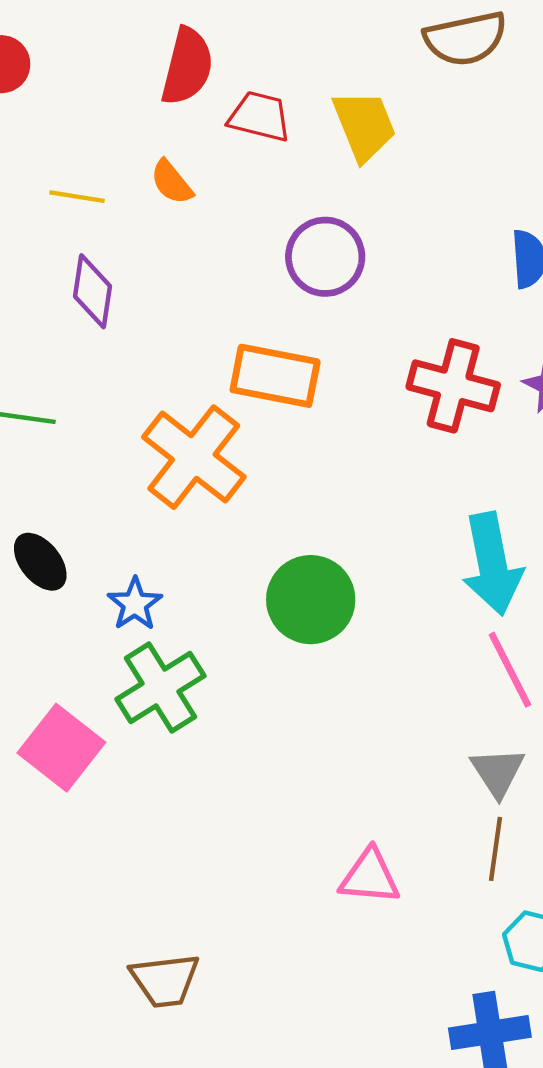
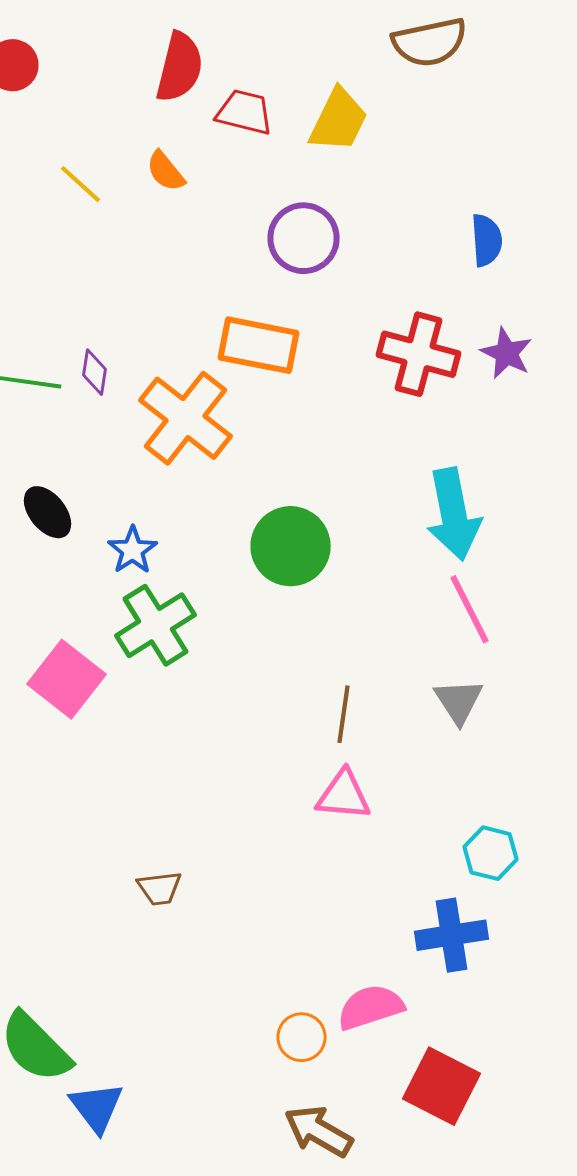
yellow trapezoid: (364, 125) -> (338, 120), turned 48
yellow line: (77, 197) -> (80, 184), turned 33
purple diamond: (93, 291) -> (94, 372), moved, size x0.7
brown line: (495, 849) -> (344, 714), moved
brown trapezoid: (165, 980) -> (160, 888), size x0.7

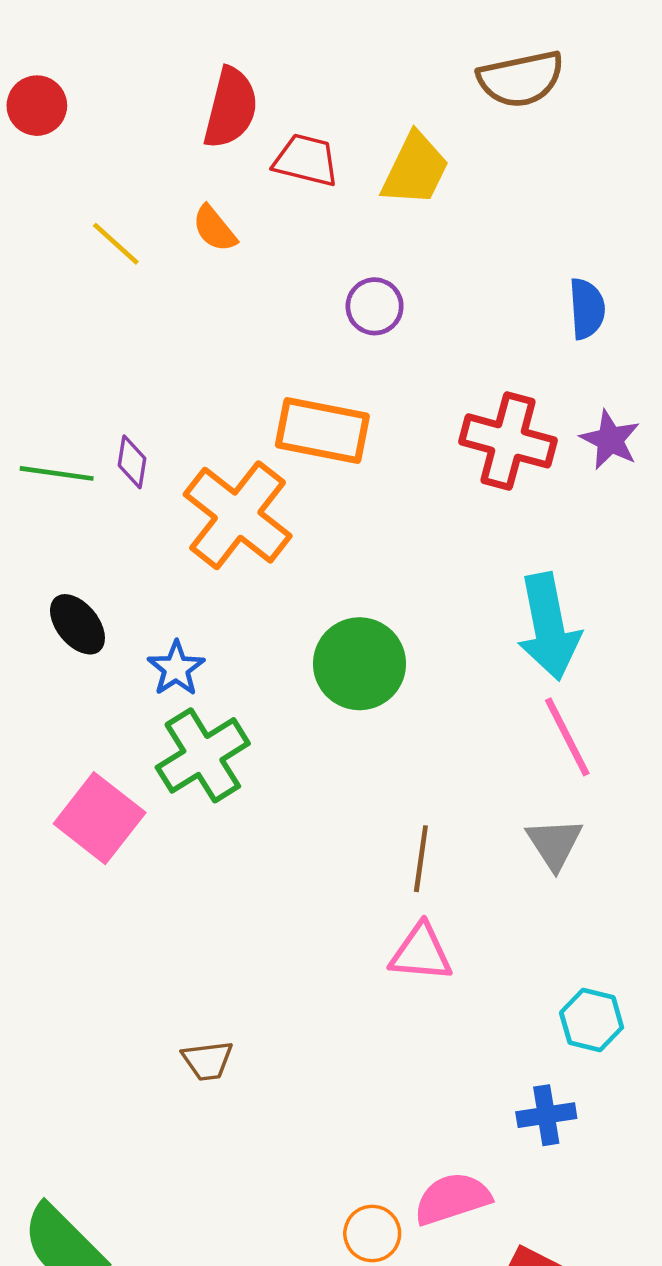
purple circle: (304, 238) -> (375, 306), size x0.7
blue cross: (452, 935) -> (546, 1115), size x0.7

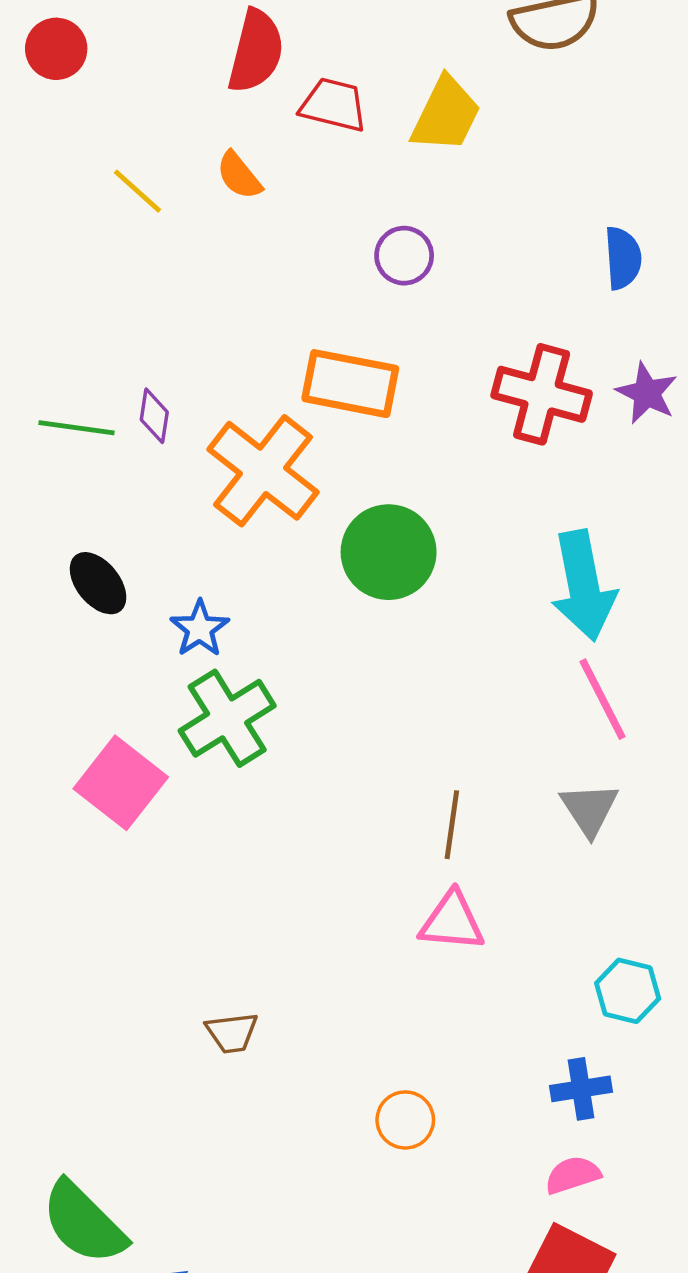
green circle: (359, 664) -> (389, 552), moved
pink semicircle: (452, 1199) -> (573, 1175), moved, size x0.7
orange circle: (372, 1234) -> (405, 1120), moved

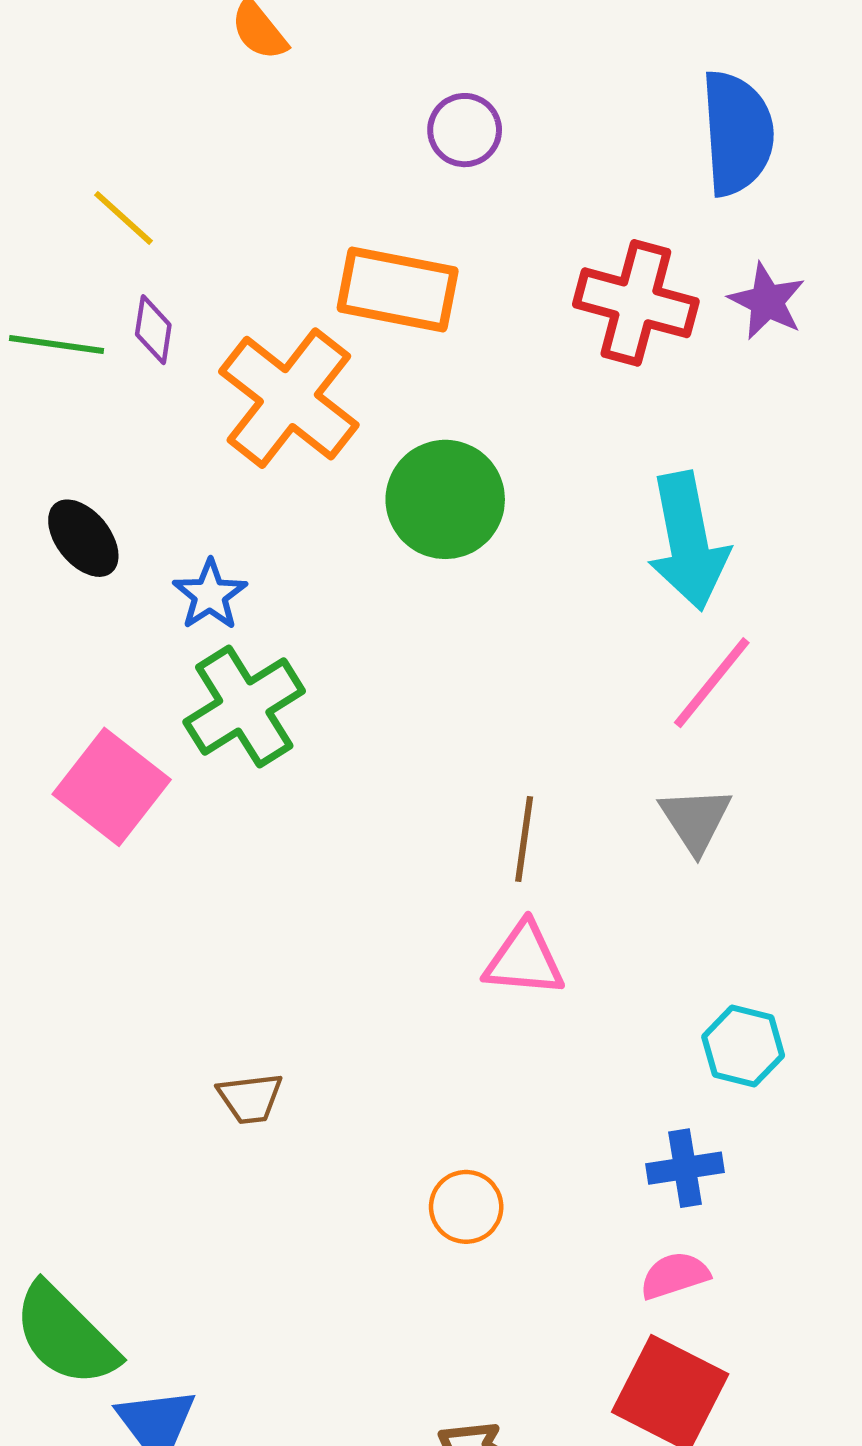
yellow line: (137, 191) -> (124, 218), moved
blue semicircle: (623, 258) -> (737, 133), size x1.6
pink line: (603, 699) -> (712, 683), turned 66

